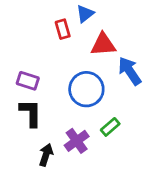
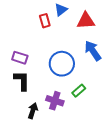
red triangle: (103, 44) -> (86, 21), moved
purple cross: (77, 141) -> (55, 101), turned -36

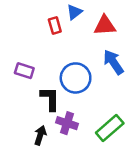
black L-shape: (22, 81) -> (50, 99), moved
green rectangle: (79, 91) -> (110, 128), moved, size x1.6

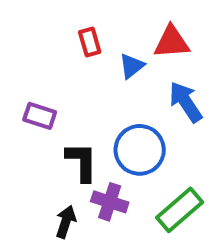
blue triangle: (74, 12) -> (132, 66), moved
blue circle: (76, 78) -> (140, 150), moved

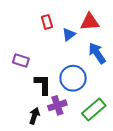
purple cross: (110, 202) -> (57, 105), turned -36

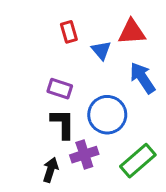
blue triangle: (69, 34) -> (101, 50), turned -32
purple rectangle: (21, 60) -> (60, 89), moved

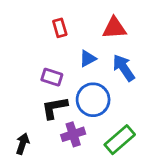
blue triangle: (101, 50) -> (88, 58), moved, turned 42
black L-shape: (63, 124) -> (54, 108), turned -100
black arrow: (51, 170) -> (23, 144), moved

